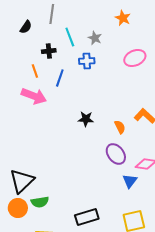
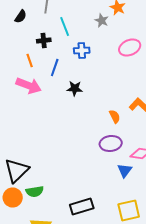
gray star: (95, 38) -> (102, 20), moved
black star: (86, 119) -> (75, 88), moved
purple ellipse: (116, 154) -> (111, 144), turned -60

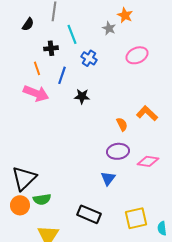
blue cross: (82, 50) -> (89, 58), turned 35
blue triangle: (125, 170) -> (108, 178), moved
black rectangle: (82, 206) -> (89, 214), turned 40

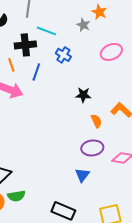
cyan line: (72, 34) -> (46, 31), turned -48
black cross: (51, 48) -> (25, 45), size x1.5
black star: (82, 96) -> (83, 95), moved

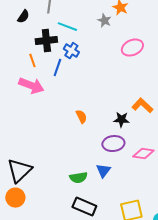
blue cross: (63, 55) -> (71, 51), moved
black star: (83, 95) -> (121, 120), moved
orange semicircle: (96, 121) -> (81, 117), moved
green semicircle: (16, 196) -> (78, 178), moved

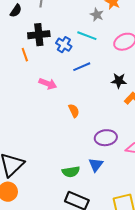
cyan line: (67, 27) -> (87, 36), moved
blue line: (57, 68) -> (82, 67), moved, turned 48
pink arrow: (31, 86) -> (48, 84), moved, size x0.7
black star: (121, 120) -> (119, 81), moved

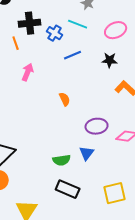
black star: (119, 81) -> (110, 60), moved
pink arrow: (48, 84) -> (28, 72), moved, turned -90

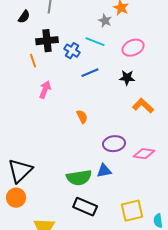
blue triangle: (87, 153) -> (104, 171), turned 42
green semicircle: (62, 160) -> (79, 178), size x1.4

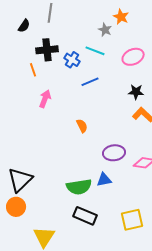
black star: (127, 78) -> (136, 92), moved

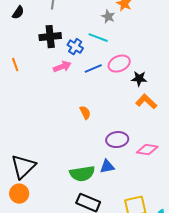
black semicircle: (24, 26) -> (18, 13), moved
pink ellipse: (133, 57) -> (119, 64), moved
orange line: (33, 70) -> (15, 65), moved
pink arrow: (45, 99) -> (62, 67), moved, turned 48

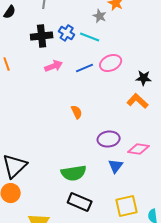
blue cross: (75, 47) -> (67, 33), moved
black star: (139, 79) -> (144, 78), moved
blue triangle: (107, 167) -> (116, 166), moved, turned -42

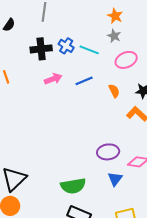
gray star: (100, 16) -> (114, 36), moved
pink ellipse: (111, 63) -> (126, 60), moved
orange semicircle: (77, 112) -> (114, 91), moved

